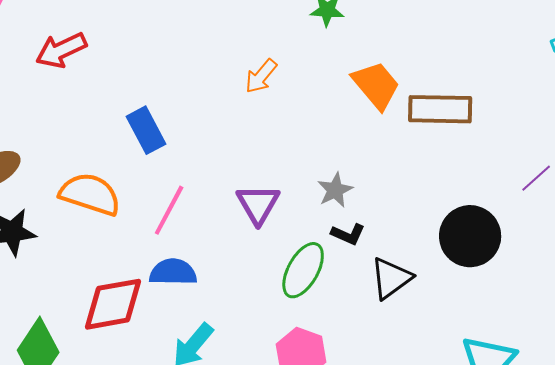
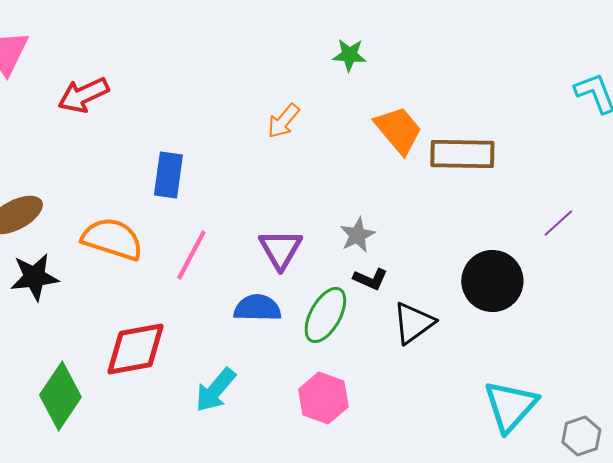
blue rectangle: (146, 130) -> (168, 175), turned 36
blue semicircle: (173, 272) -> (257, 308), moved

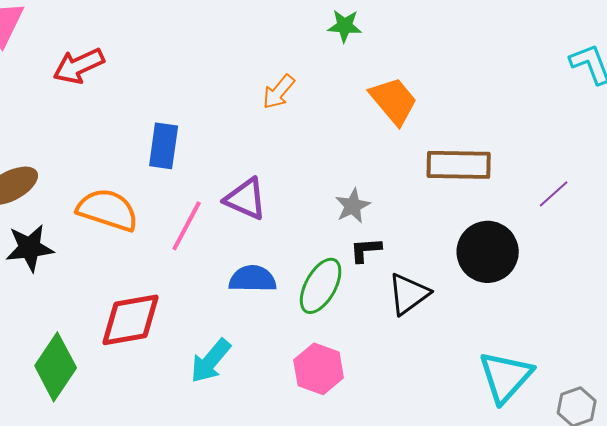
brown rectangle: (462, 154) -> (459, 165), moved
purple triangle: (280, 249) -> (246, 199), moved, turned -36
black L-shape: (370, 279) -> (366, 250), turned 152

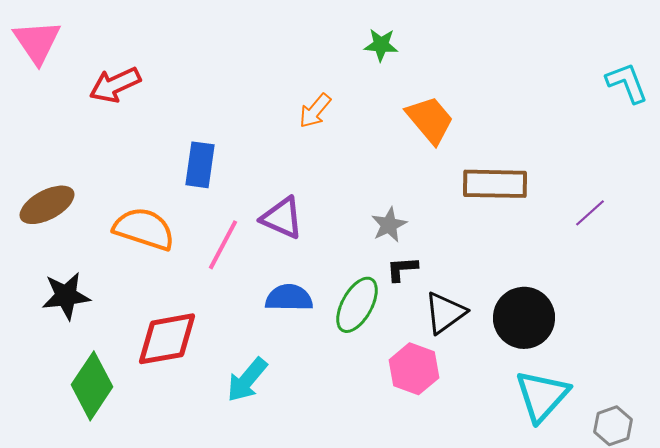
black star: (30, 248) -> (66, 296), moved
black circle: (488, 252) -> (524, 318), moved
pink hexagon: (319, 369) -> (414, 369), moved

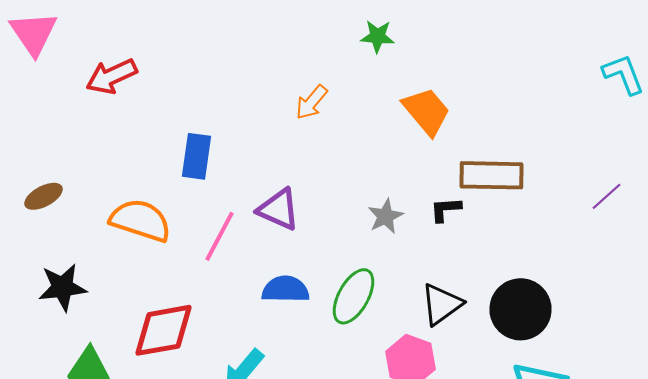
brown ellipse: (47, 205) -> (44, 196), size x0.7
purple line: (590, 213) -> (606, 196), moved
black L-shape: (402, 269) -> (446, 209), moved

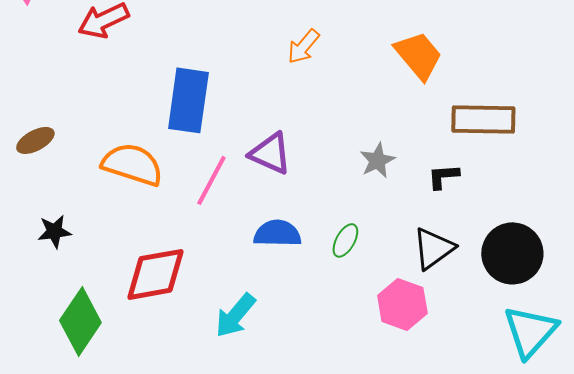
blue rectangle: (196, 156) -> (188, 100), size x1.4
black L-shape: (446, 209) -> (443, 176), moved
black star: (62, 287) -> (54, 231), size x0.7
green ellipse: (354, 296) -> (345, 240), size x0.6

